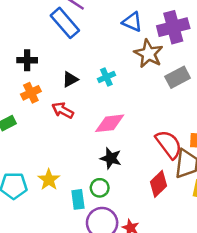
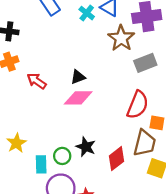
cyan cross: (106, 77) -> (87, 13), moved, turned -35
black triangle: (70, 79) -> (78, 77), moved
red semicircle: (169, 144) -> (138, 105), moved, turned 52
black star: (111, 158) -> (86, 147), moved

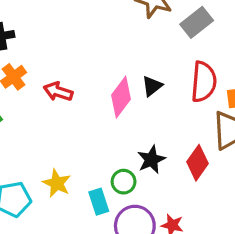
black triangle: (78, 77) -> (152, 86), moved
pink diamond: (78, 98) -> (121, 97), turned -36
black star: (86, 147) -> (151, 160), turned -30

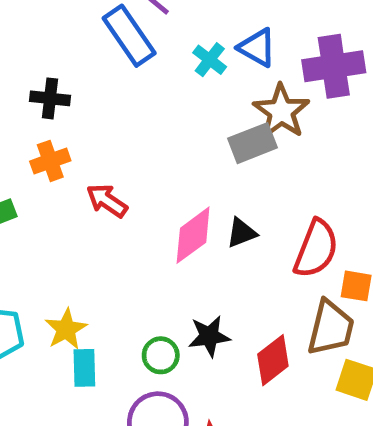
gray rectangle: (197, 22) -> (253, 143), moved
cyan rectangle: (99, 202) -> (84, 368), moved

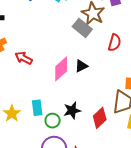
gray rectangle: (253, 143) -> (82, 28), turned 66
red semicircle: (316, 249) -> (115, 43), moved, size x0.7
cyan rectangle: (84, 368) -> (37, 108), moved

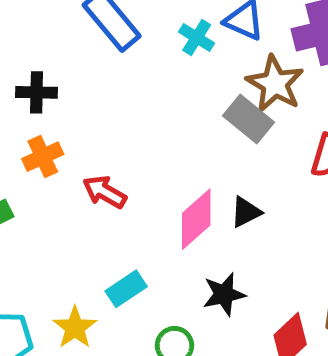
cyan rectangle: (37, 108) -> (126, 289), moved, turned 63
black star: (72, 111) -> (224, 294), moved

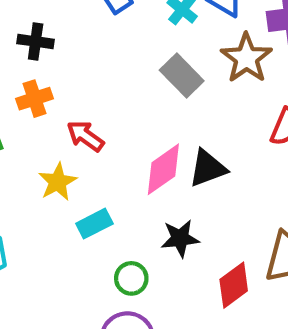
gray rectangle: (248, 119) -> (182, 76), moved
black triangle: (246, 212) -> (208, 168), size x1.4
yellow star: (75, 328) -> (58, 182), moved

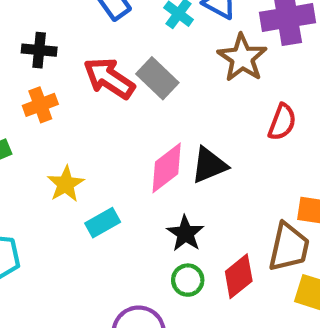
gray rectangle: (182, 76) -> (157, 78), moved
red arrow: (85, 136) -> (109, 78), moved, size x1.4
black star: (180, 238) -> (185, 233), turned -30
green circle: (131, 278) -> (188, 280), moved

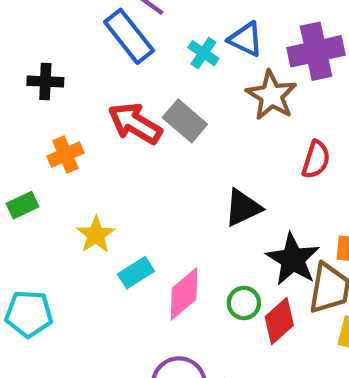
black cross: (39, 50) -> (45, 81), moved
pink diamond: (167, 168) -> (184, 294), moved
black star: (185, 233) -> (293, 259), moved, size x1.4
green circle: (188, 280) -> (244, 303), moved

